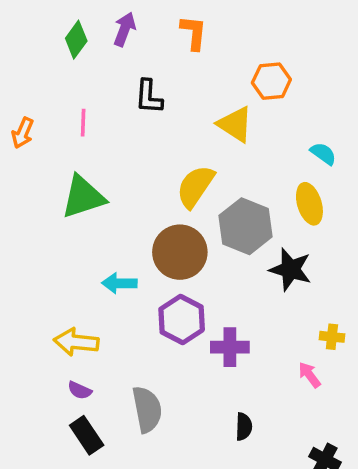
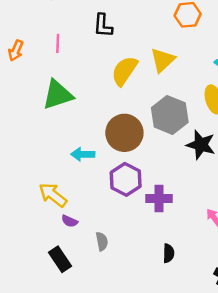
yellow triangle: (235, 124) -> (163, 60), moved, turned 44
yellow semicircle: (195, 186) -> (124, 71), moved
yellow arrow: (76, 342) -> (53, 195), turned 32
purple semicircle: (80, 390) -> (70, 221), moved
gray semicircle: (147, 409) -> (102, 241), size x0.6

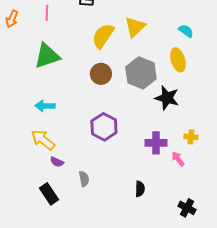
brown circle: (124, 133) -> (101, 74), moved, size x0.7
cyan arrow: (83, 154) -> (45, 106), moved
purple cross: (159, 198) -> (156, 143), moved

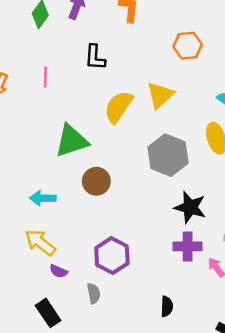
green triangle: (47, 56) -> (72, 141), moved
brown circle: (101, 74) -> (96, 181), moved
black star: (167, 98) -> (190, 207), moved
purple hexagon: (104, 127) -> (112, 256), moved

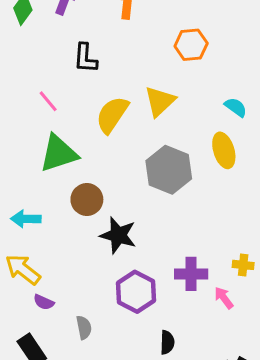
pink line: (45, 77) -> (48, 101), moved, turned -42
black star: (190, 207) -> (118, 235), moved
purple hexagon: (112, 256) -> (136, 292), moved

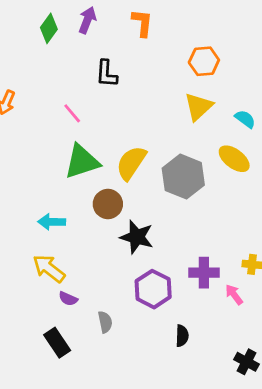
yellow triangle: (160, 101) -> (198, 107), moved
yellow semicircle: (112, 115) -> (131, 163), moved
yellow ellipse: (224, 150) -> (234, 159), turned -36

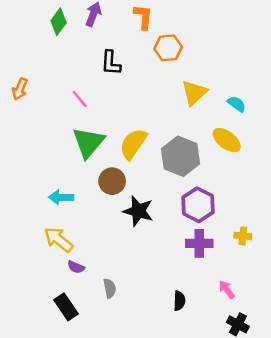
orange hexagon: (204, 61) -> (168, 48), moved
green triangle: (82, 161) -> (88, 143), turned -32
purple hexagon: (153, 289) -> (198, 205), moved
pink arrow: (234, 295) -> (227, 289), moved

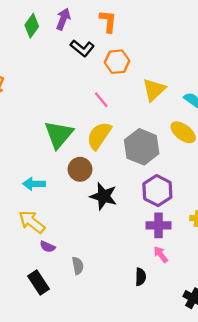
orange hexagon: (168, 48) -> (117, 62), moved
black L-shape: (111, 63) -> (82, 48), moved, turned -55
pink line: (80, 99) -> (101, 100), moved
pink arrow: (227, 289) -> (161, 254), moved

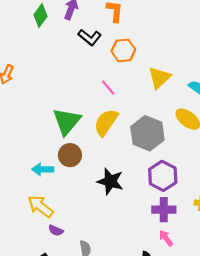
brown circle: (80, 169) -> (70, 155), moved

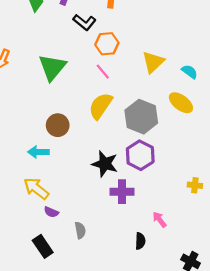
orange hexagon: (123, 50) -> (107, 44), moved
green triangle: (67, 121) -> (52, 67), moved
brown circle: (70, 155) -> (58, 125), moved
purple hexagon: (163, 176) -> (140, 155), moved
purple cross: (164, 210) -> (122, 192), moved

